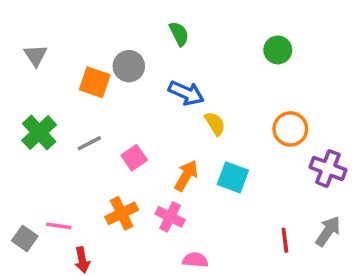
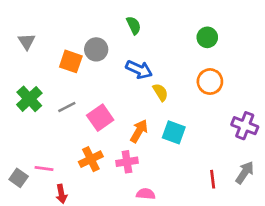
orange circle: (290, 129) -> (210, 82), moved
pink square: (134, 158) -> (100, 118), size x1.4
pink cross: (170, 217) -> (127, 162), turned -35

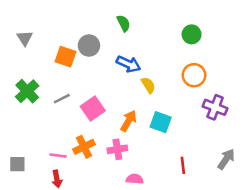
purple cross: (245, 126) -> (215, 107), moved
pink line: (44, 169) -> (58, 155), moved
gray square: (19, 178) -> (17, 164), turned -35
red line: (213, 179) -> (183, 165), moved

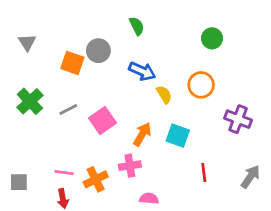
orange circle: (194, 75) -> (201, 85), moved
orange cross: (84, 147) -> (96, 179), moved
red line: (183, 165) -> (204, 173), moved

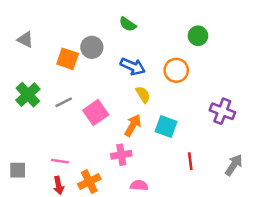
green semicircle: (137, 26) -> (128, 24), turned 150
gray triangle: (27, 42) -> (25, 40), turned -30
orange circle: (201, 85) -> (176, 70), moved
yellow semicircle: (164, 94) -> (143, 95), moved
orange cross: (96, 179) -> (89, 182), moved

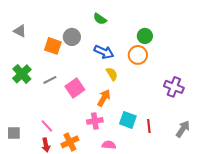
green circle: (198, 36) -> (145, 36), moved
cyan square: (166, 127) -> (128, 120), moved
pink line: (60, 161) -> (47, 126), turned 40

